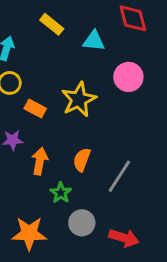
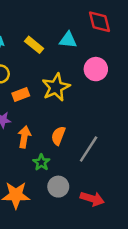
yellow rectangle: (52, 24) -> (34, 45), moved
orange rectangle: (35, 109) -> (21, 95), turned -49

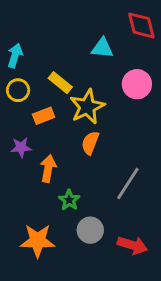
yellow rectangle: (34, 45) -> (60, 83), moved
orange semicircle: (58, 136) -> (90, 143), moved

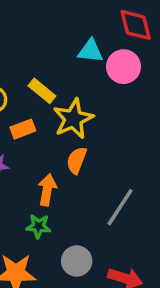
pink circle: (137, 84) -> (123, 67), moved
orange arrow: (48, 168) -> (47, 190), moved
green star: (69, 200) -> (38, 226), moved, turned -30

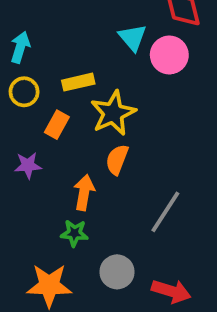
cyan triangle: (91, 51) -> (132, 38), turned 44
yellow rectangle: (42, 91) -> (78, 82), turned -52
orange rectangle: (23, 129) -> (57, 125), turned -40

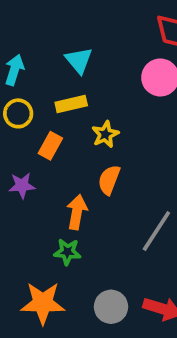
cyan triangle: (132, 38) -> (79, 60), moved
yellow star: (113, 113) -> (105, 134), size x0.6
gray circle: (117, 272) -> (111, 307), moved

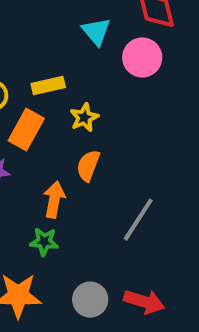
cyan triangle: (79, 60) -> (96, 31), moved
orange rectangle: (50, 146) -> (26, 130), size x1.4

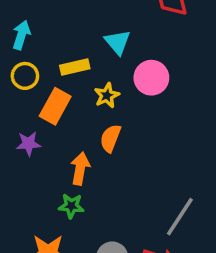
cyan triangle: (96, 31) -> (118, 42), moved
pink circle: (142, 57) -> (151, 78), moved
gray line: (138, 220) -> (180, 217), moved

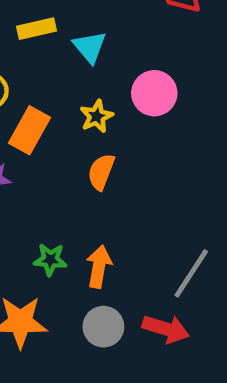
cyan triangle: (118, 42) -> (90, 47), moved
yellow rectangle: (75, 67) -> (36, 29), moved
orange arrow: (80, 169) -> (99, 267), moved

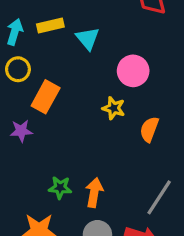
yellow star: (97, 116) -> (114, 108), moved, turned -30
orange semicircle: (101, 172) -> (149, 129), moved

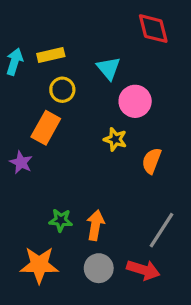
cyan triangle: (88, 38) -> (109, 68), moved
yellow circle: (18, 69) -> (62, 90), moved
purple star: (21, 131) -> (21, 162), turned 30

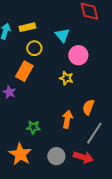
orange semicircle: (152, 161) -> (88, 107), moved
orange arrow: (95, 225) -> (67, 119), moved
orange star: (39, 265) -> (20, 154), turned 30

